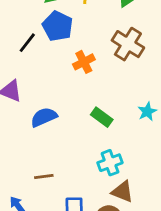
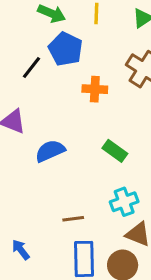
orange cross: (84, 62) -> (95, 89), turned 30
brown line: (44, 176) -> (73, 219), moved

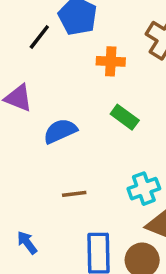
green rectangle: (115, 151) -> (125, 117), moved
brown line: (73, 219) -> (74, 194), moved

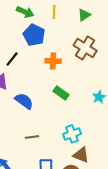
black line: (39, 37) -> (12, 59), moved
blue semicircle: (60, 131) -> (24, 101), turned 60

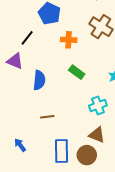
blue semicircle: (24, 101) -> (39, 80), turned 60
cyan cross: (72, 134) -> (98, 106), moved

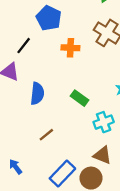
green rectangle: (77, 72) -> (80, 98), moved
brown line: (47, 117) -> (46, 135), turned -32
blue rectangle: (61, 151) -> (62, 174), turned 45

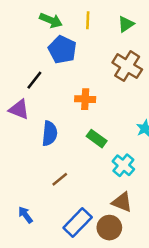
orange cross: (70, 48) -> (85, 99), moved
cyan cross: (104, 122) -> (123, 165), turned -30

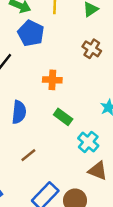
brown cross: (127, 66) -> (92, 49), size x0.7
brown triangle: (122, 202) -> (98, 171), moved

